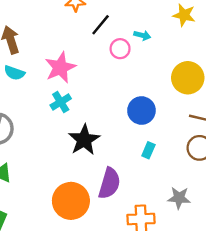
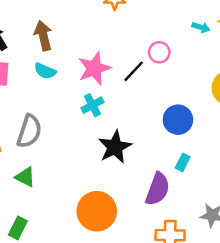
black line: (101, 25) -> (134, 71), moved
cyan arrow: (142, 35) -> (201, 27), moved
purple semicircle: (109, 183) -> (158, 189), moved

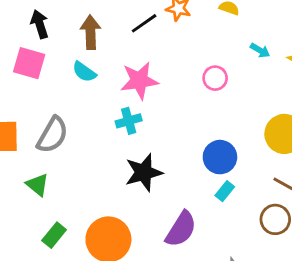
cyan arrow: (201, 27) -> (260, 50), moved
black line: (134, 71) -> (144, 23), moved
cyan rectangle: (183, 162) -> (225, 191), moved
green rectangle: (18, 228) -> (54, 235), moved

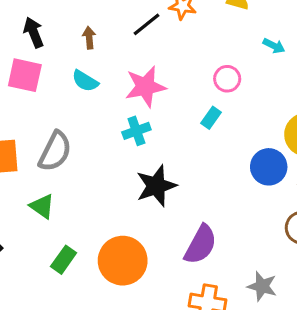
brown arrow: (91, 32) -> (89, 38), size x0.6
blue circle: (220, 157) -> (269, 167), moved
cyan rectangle: (225, 191) -> (211, 118), moved

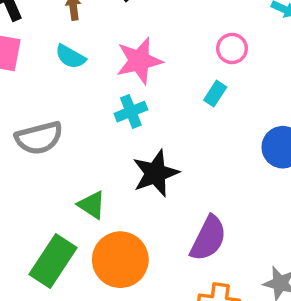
gray semicircle: (55, 151) -> (39, 138), turned 51
green triangle: (42, 206) -> (92, 205), moved
green rectangle: (64, 260) -> (53, 261), size x1.6

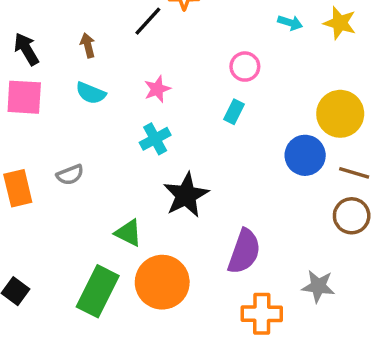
pink star: (139, 61) -> (157, 89), size x0.6
gray semicircle: (39, 138) -> (70, 175), size x0.6

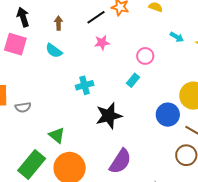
pink star: (157, 89) -> (102, 43), moved
gray semicircle: (70, 175) -> (23, 107), moved
black star: (186, 195) -> (109, 116), moved

